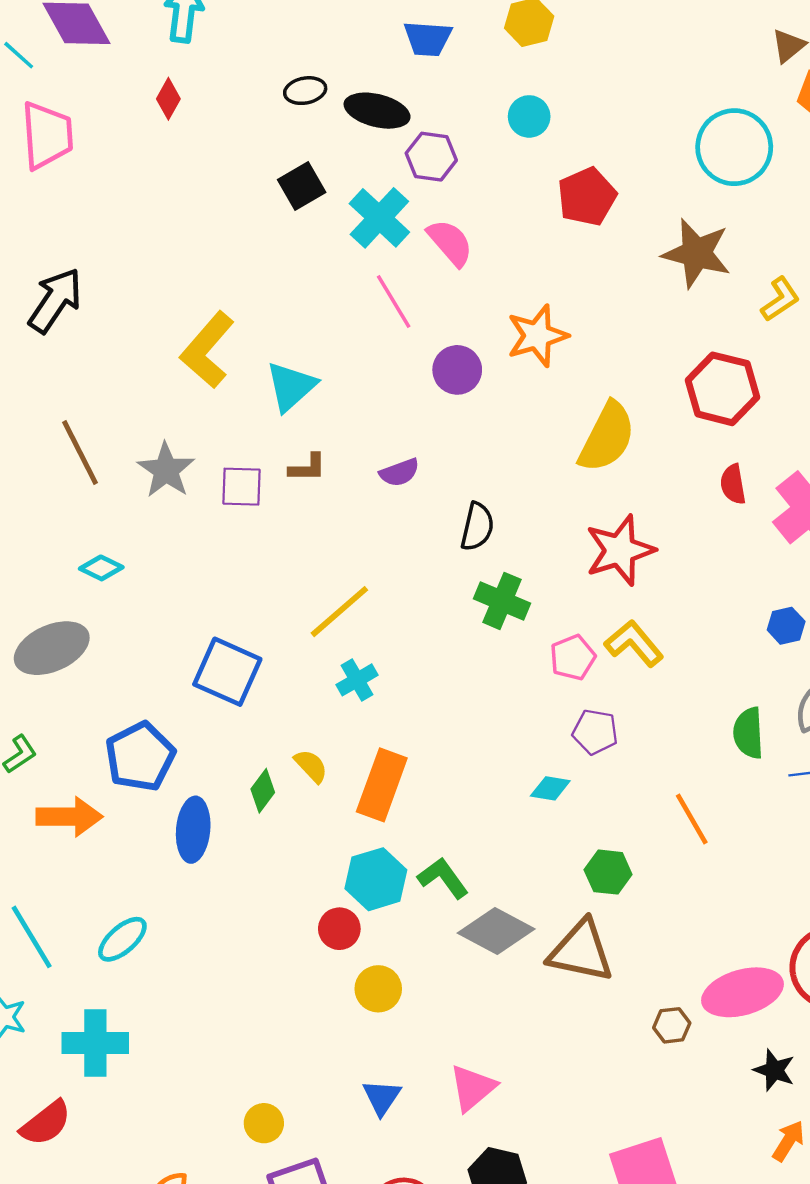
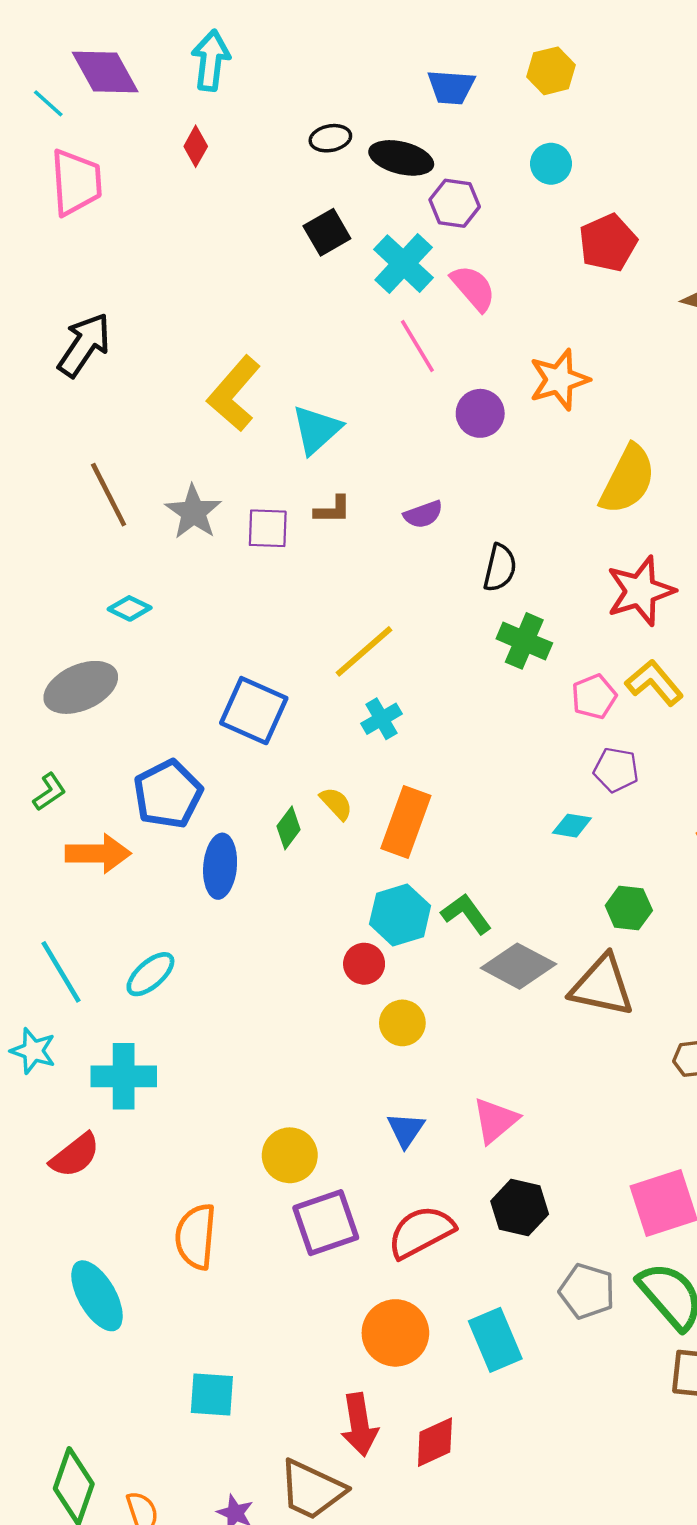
yellow circle: (264, 1123) -> (290, 1155), size x1.4

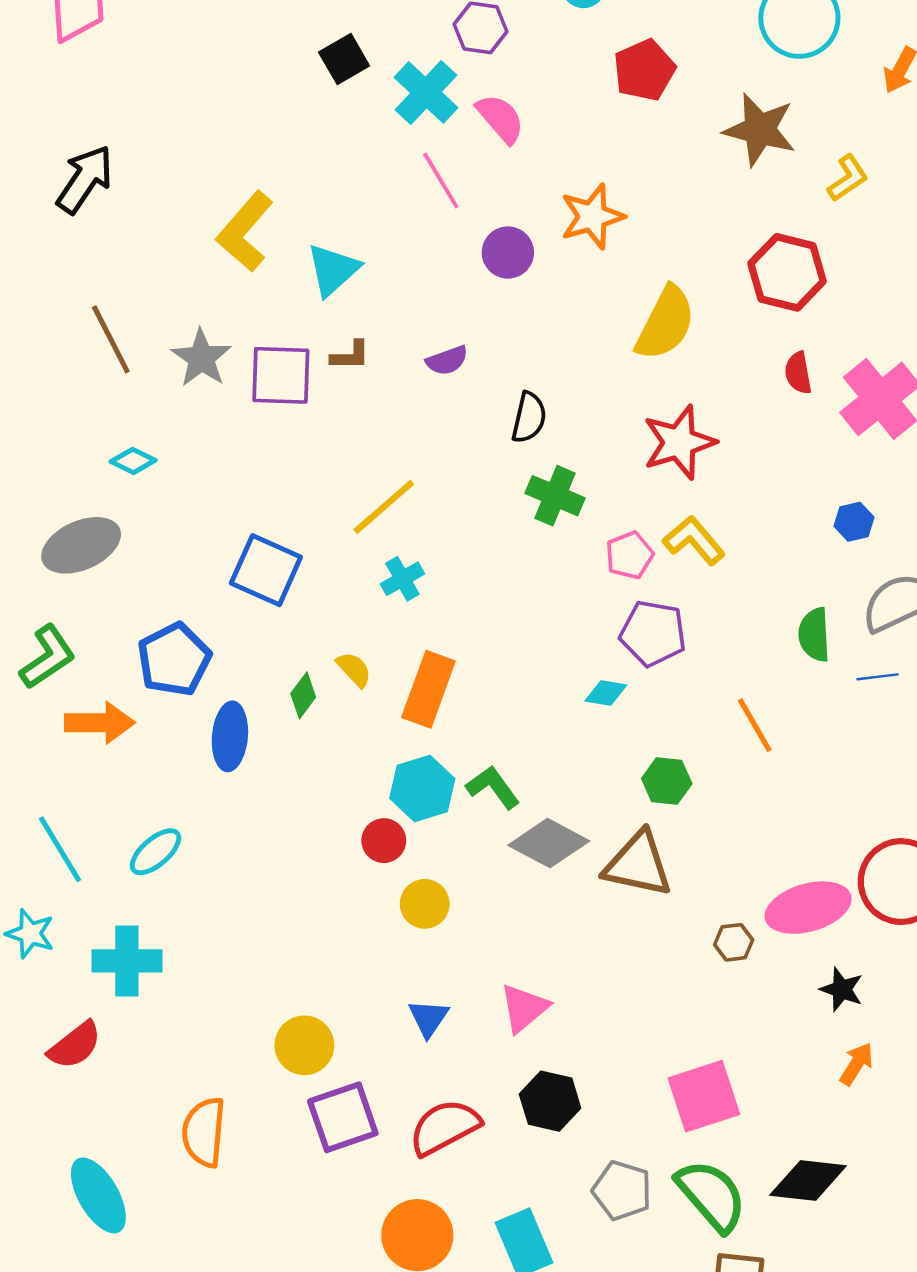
purple square: (268, 528) -> (281, 375), size x1.4
purple pentagon: (616, 770) -> (653, 633), size x1.4
green L-shape: (49, 792) -> (48, 657), size x1.6

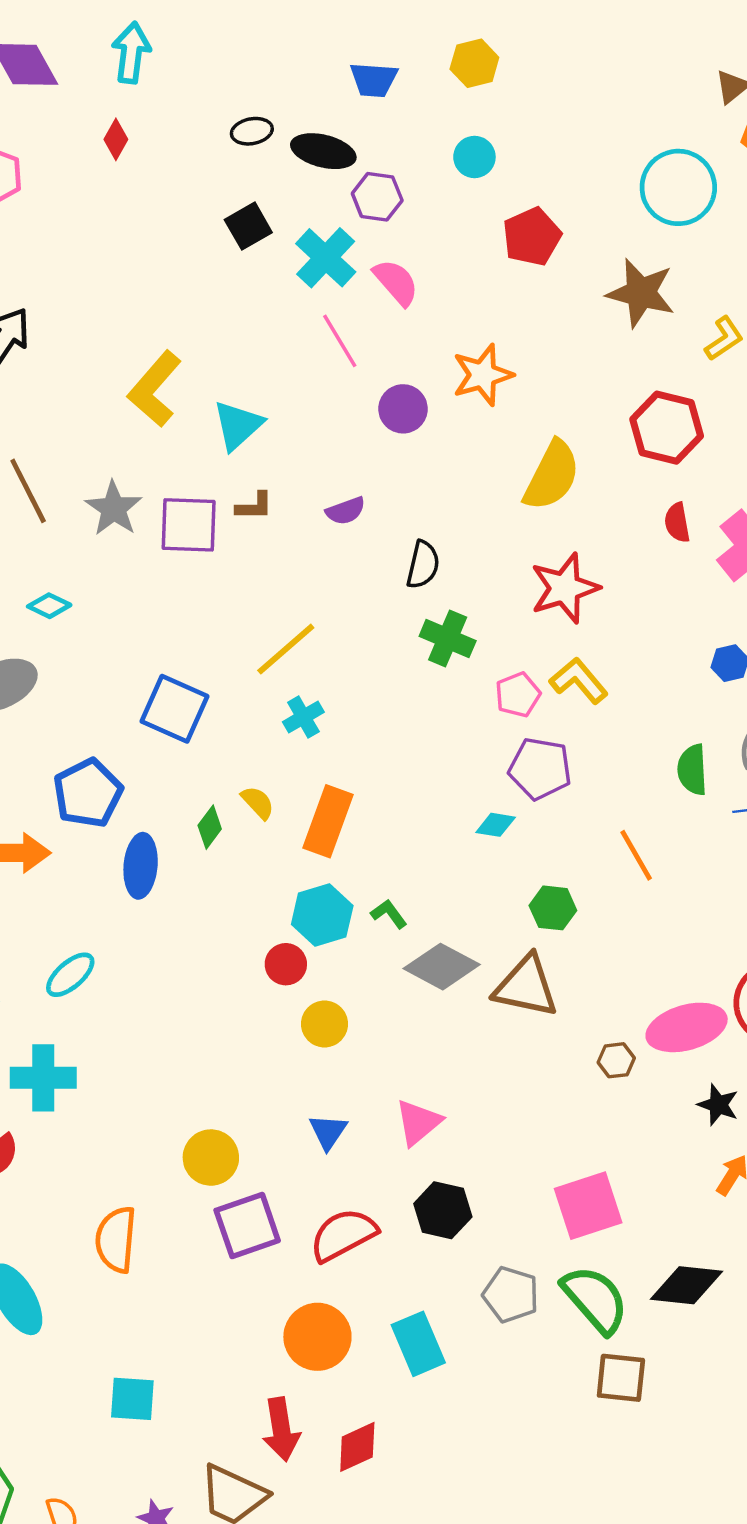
green L-shape: (493, 787) -> (389, 914), size x0.7

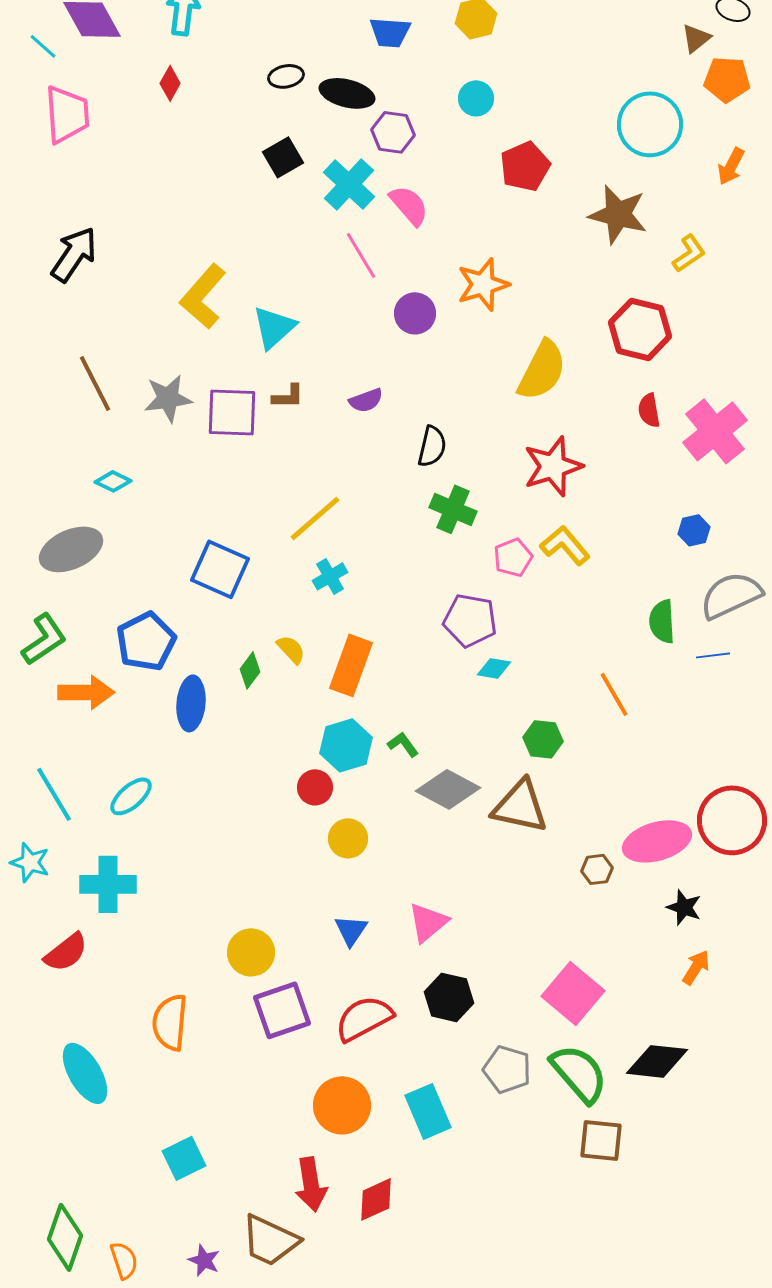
gray star: (114, 508) -> (168, 398), turned 30
purple pentagon: (540, 769) -> (470, 620), moved
pink square: (588, 1206) -> (573, 993), turned -32
cyan square: (132, 1399) -> (184, 1158), turned -30

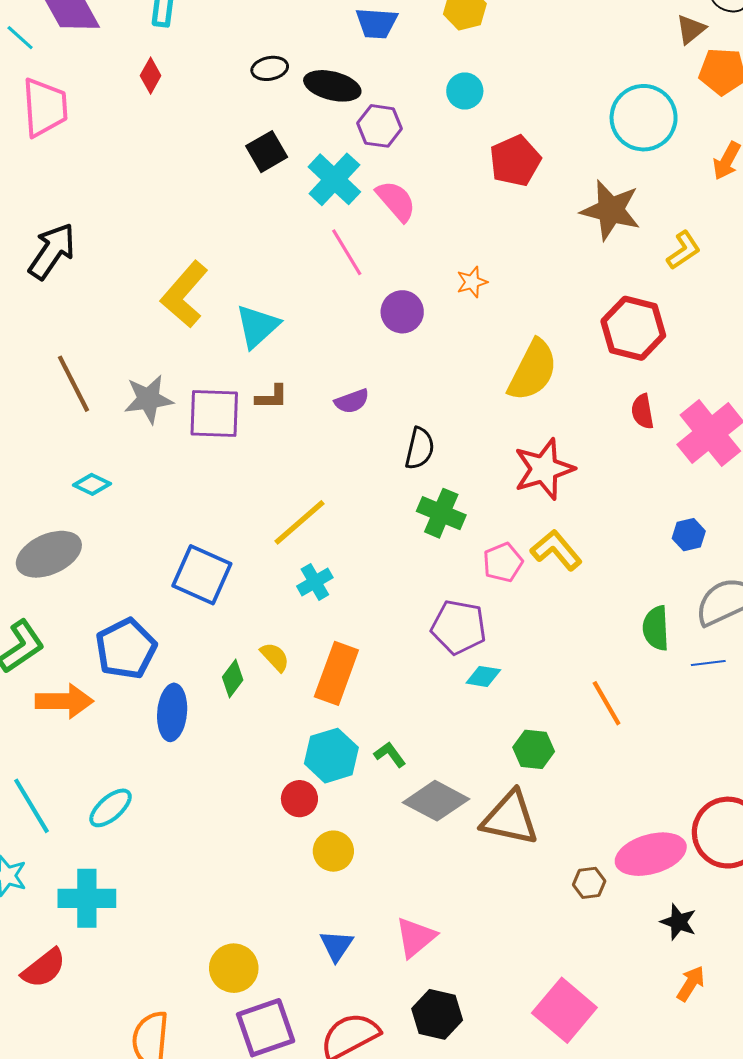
orange star: (483, 284) -> (472, 282), size x0.6

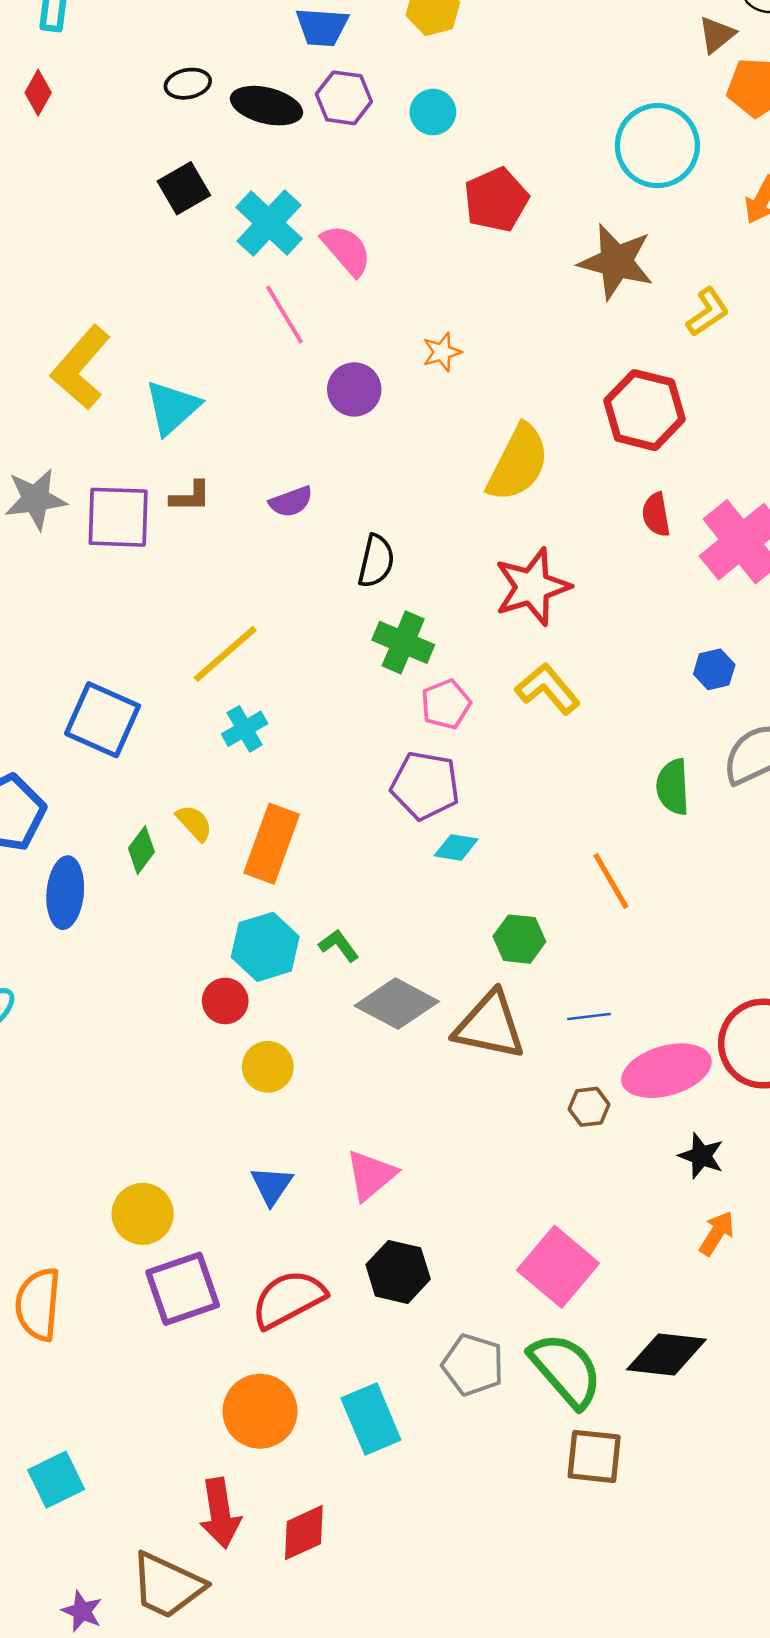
purple hexagon: (380, 126) -> (344, 98), moved
pink pentagon: (503, 562) -> (446, 704), moved
blue line: (708, 663) -> (589, 1016), moved

